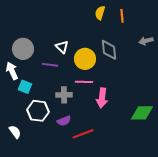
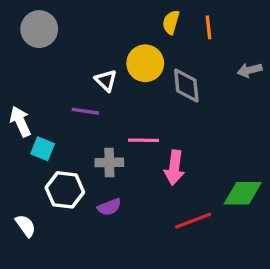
gray circle: (23, 49) -> (39, 29), moved
yellow circle: (85, 59) -> (145, 63), moved
red line: (83, 134) -> (193, 221), moved

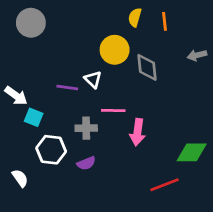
white triangle: (106, 80) -> (93, 79), moved
white arrow: (20, 121) -> (16, 96), turned 150
red line: (193, 221) -> (165, 185), moved

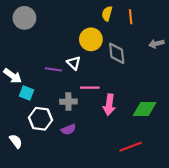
green diamond: (192, 152) -> (145, 109), moved

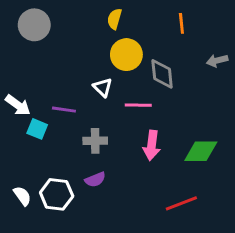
yellow semicircle: (107, 14) -> (115, 19), moved
purple line: (53, 69) -> (64, 110), moved
pink line: (90, 88) -> (138, 105), moved
white hexagon: (41, 119) -> (57, 194), moved

